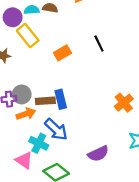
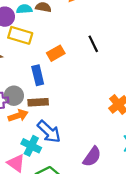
yellow rectangle: (28, 36) -> (20, 35), turned -35
blue rectangle: (61, 99) -> (38, 75), moved
purple semicircle: (98, 154) -> (92, 157), turned -30

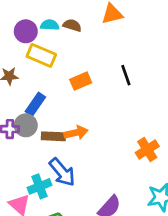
blue rectangle: (38, 75) -> (35, 104), moved, turned 42
orange arrow: (18, 116) -> (76, 133), moved
cyan cross: (31, 146) -> (39, 186), turned 36

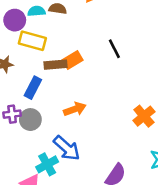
gray circle: (26, 125) -> (30, 120), moved
brown rectangle: (53, 136) -> (55, 65), moved

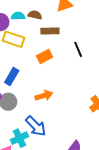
brown rectangle: (55, 65) -> (50, 31), moved

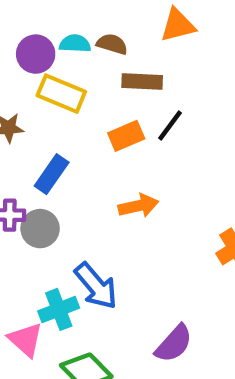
black line: (78, 49) -> (170, 125), moved, turned 56
orange arrow: (44, 96) -> (138, 206), moved

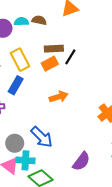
brown rectangle: (142, 82) -> (54, 49), moved
yellow rectangle: (61, 94) -> (20, 60), moved, turned 45
gray circle: (40, 229) -> (15, 143), moved
cyan cross: (59, 309) -> (25, 160), moved, turned 30

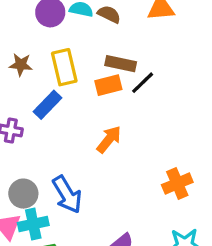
orange arrow: (59, 97) -> (109, 139), turned -48
cyan cross: (25, 160) -> (33, 224), turned -30

